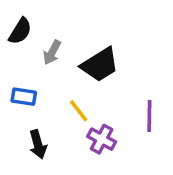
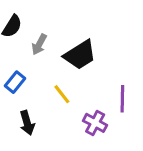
blue rectangle: (24, 97) -> (15, 82), turned -60
purple cross: (102, 139) -> (95, 123), moved

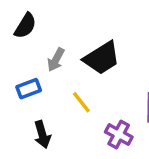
gray arrow: (39, 44) -> (56, 60), moved
blue rectangle: (15, 82) -> (29, 89), turned 30

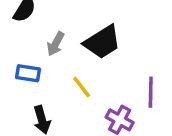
blue rectangle: (29, 89) -> (28, 73), turned 30

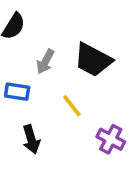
black trapezoid: (102, 42) -> (93, 60), turned 60

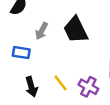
black trapezoid: (93, 60) -> (76, 30), turned 36
yellow line: (72, 106) -> (61, 83), moved

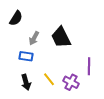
blue rectangle: (21, 53) -> (26, 56), moved

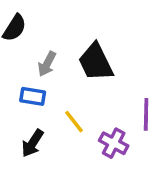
yellow line: (49, 79) -> (74, 122), moved
black arrow: (26, 82) -> (33, 143), turned 49

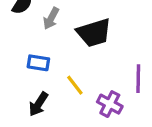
black trapezoid: (96, 62) -> (94, 33), turned -81
gray arrow: (47, 64) -> (51, 18), moved

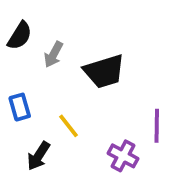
blue rectangle: (38, 63) -> (20, 107), moved, turned 65
yellow line: (75, 85) -> (69, 126), moved

